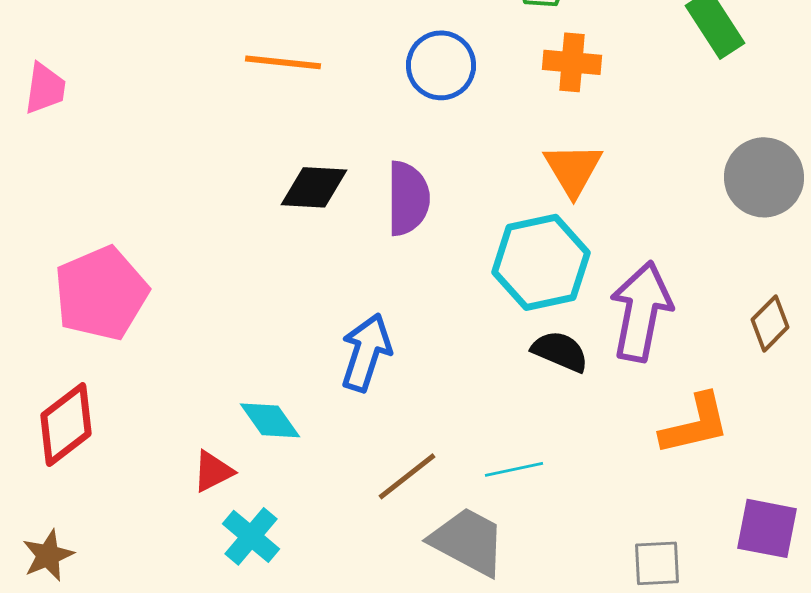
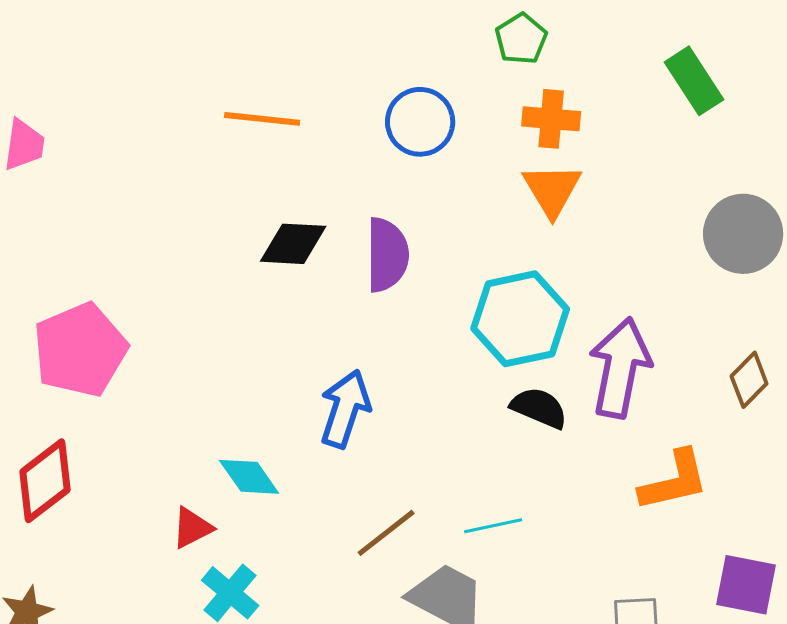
orange triangle: (573, 169) -> (552, 190), moved

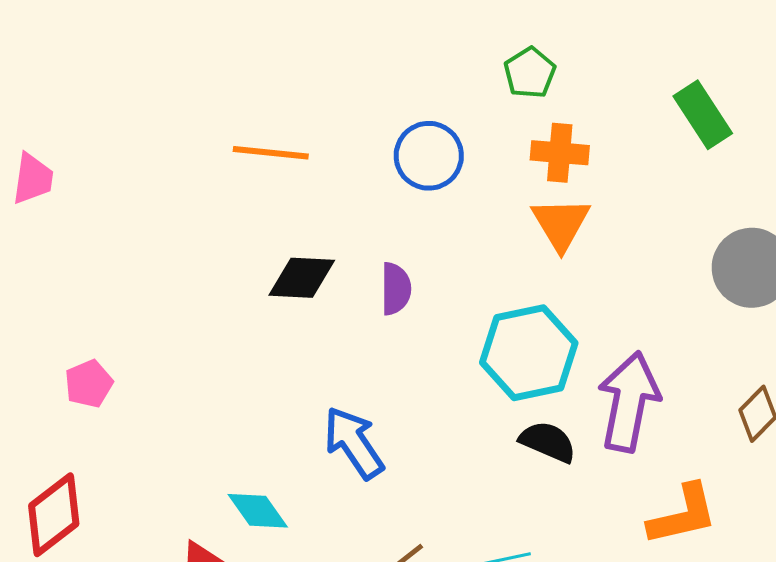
purple semicircle: (387, 255) -> (396, 289), size x0.7
pink pentagon: (80, 350) -> (89, 384), size x0.5
blue arrow: (345, 409) -> (354, 443), turned -52

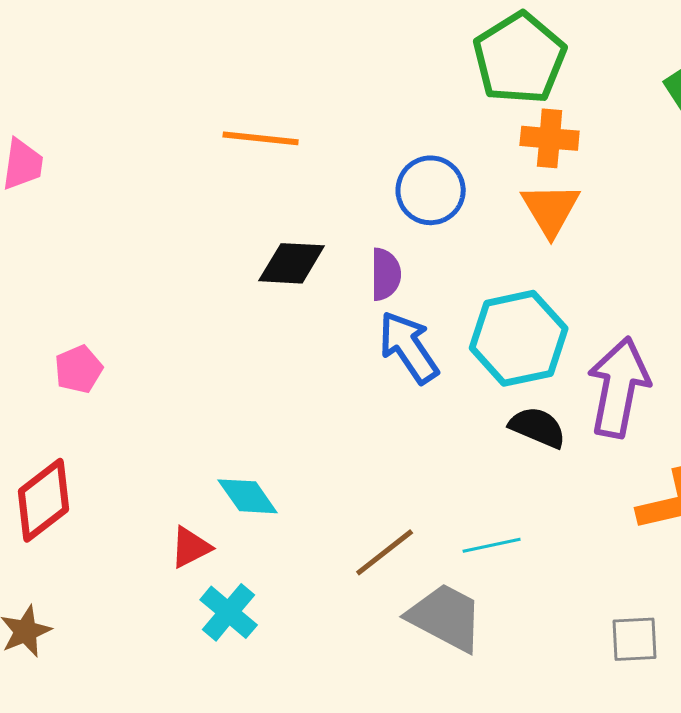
green pentagon: (530, 73) -> (520, 58), size x1.8
blue circle: (429, 156) -> (431, 190), moved
blue arrow: (354, 443) -> (409, 347), moved

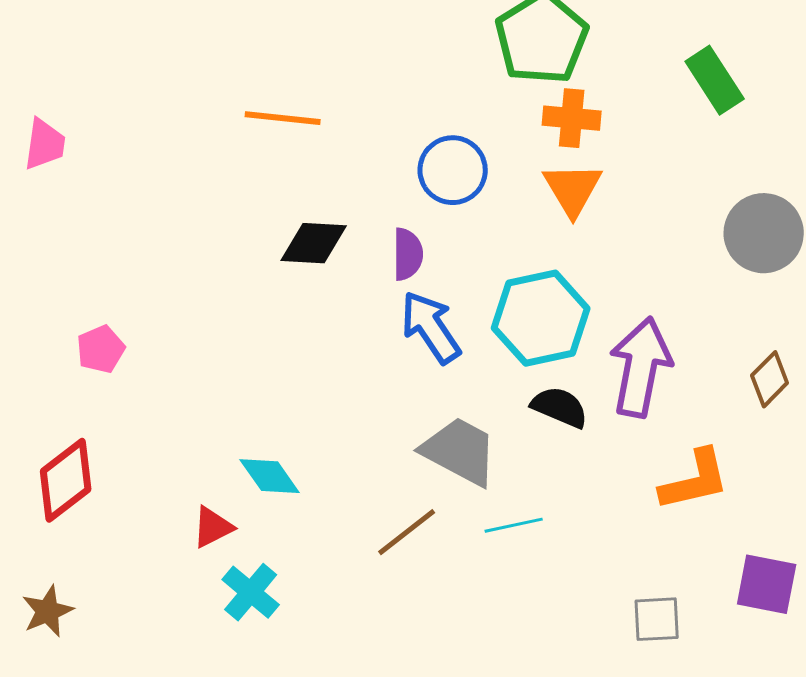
gray trapezoid: (446, 617) -> (460, 451), moved

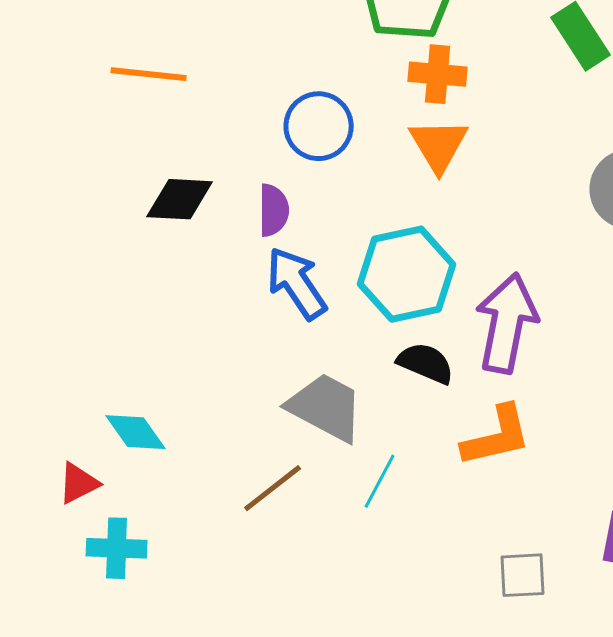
orange L-shape: (695, 480) -> (497, 436), moved
cyan line: (514, 525) -> (380, 481), turned -50
cyan cross: (251, 592) -> (117, 548), turned -38

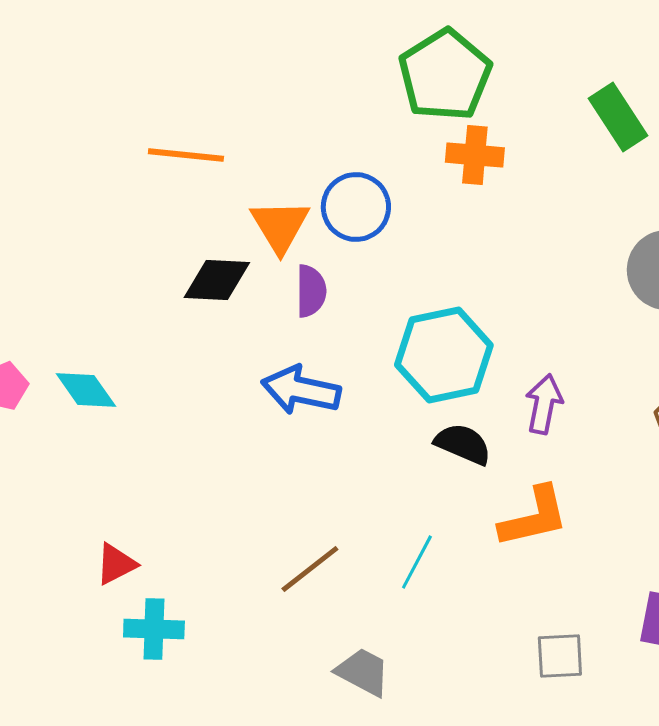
orange triangle: (439, 145) -> (280, 226), moved
blue arrow: (297, 283) -> (301, 390), moved, turned -44
purple arrow: (507, 323) -> (544, 404), size x0.6
gray trapezoid: (326, 407) -> (363, 672), moved, size x0.7
cyan diamond: (136, 432) -> (86, 390), moved

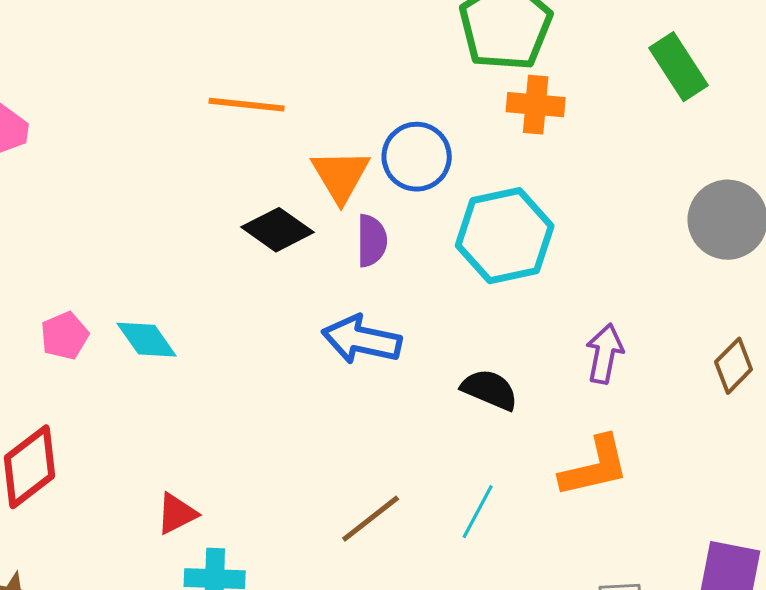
black diamond: (217, 280) -> (278, 230), turned 32
cyan hexagon: (444, 355) -> (505, 236), moved
black semicircle: (463, 444) -> (490, 390), moved

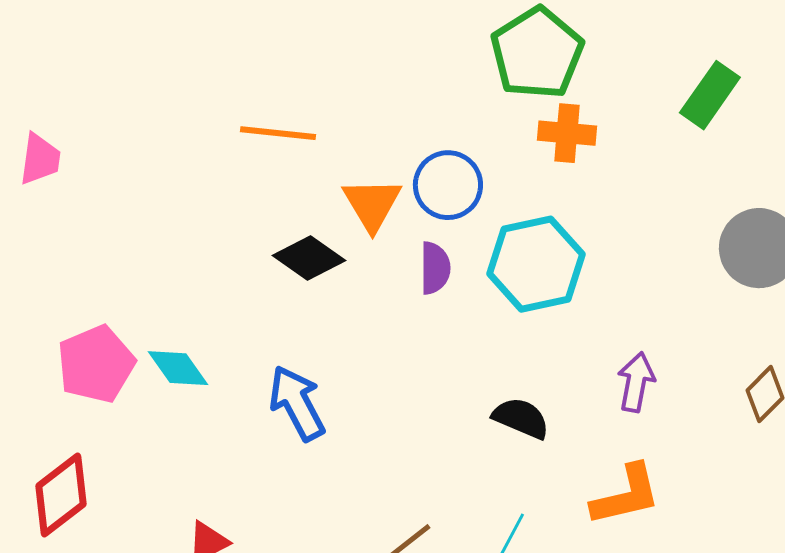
green rectangle: (679, 67) -> (710, 95), turned 68
purple semicircle: (372, 241) -> (435, 268), moved
pink pentagon: (65, 336) -> (96, 364), size x1.6
blue arrow: (362, 340) -> (297, 403), moved, turned 50

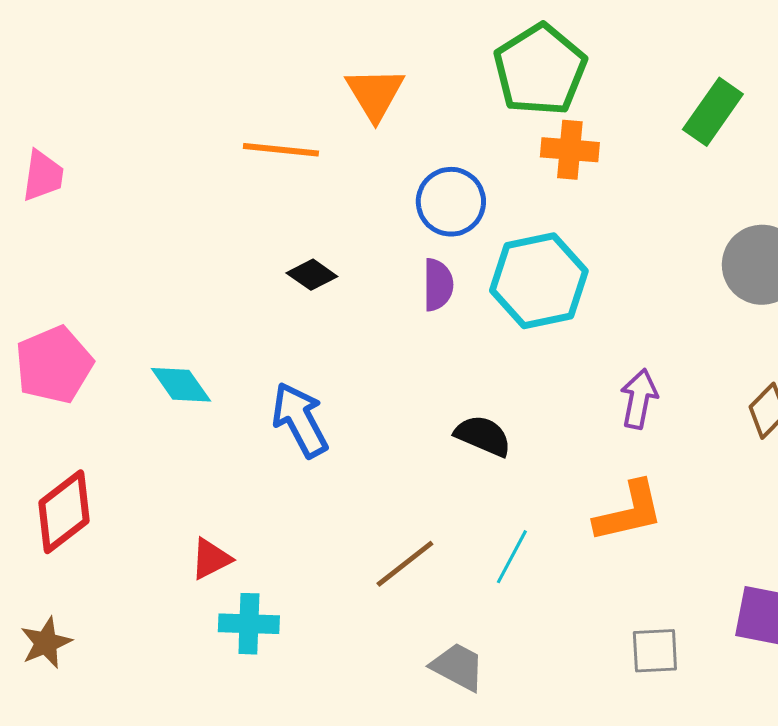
orange triangle: (372, 204) -> (375, 94), moved
black diamond: (309, 258) -> (312, 275), size x0.7
pink pentagon: (96, 364) -> (54, 365), moved
black semicircle: (521, 418) -> (483, 436), moved

